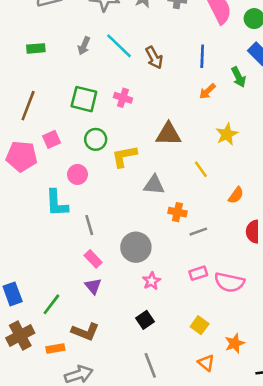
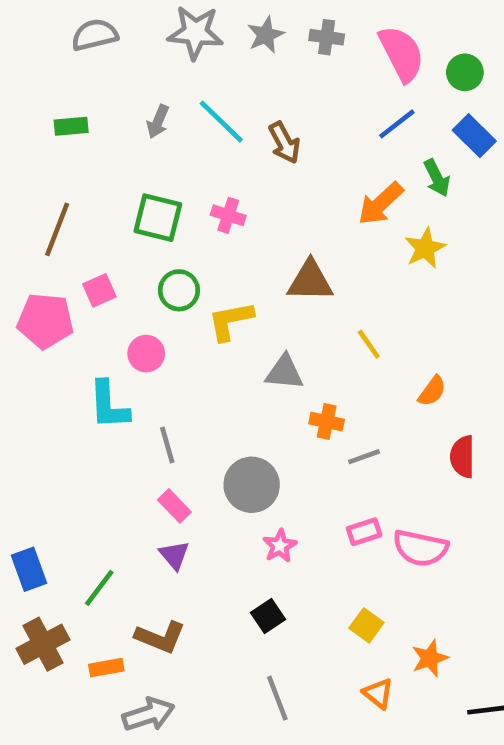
blue line: (202, 56) -> (397, 124), moved, turned 50
orange arrow: (207, 91) -> (381, 204), size x1.5
yellow star: (227, 134) -> (425, 248), moved

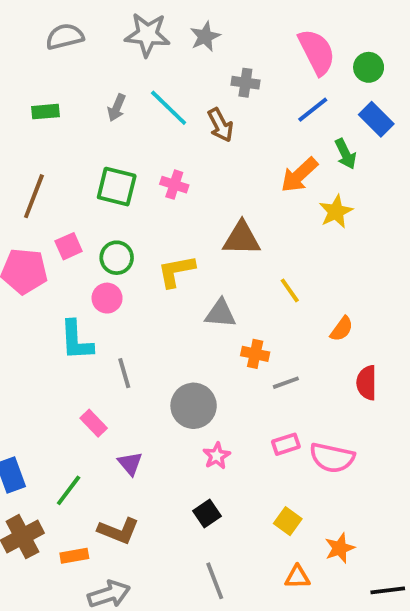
gray cross: (327, 37) -> (245, 83), moved
green circle: (179, 290) -> (117, 258), moved
pink rectangle: (174, 506) -> (94, 423), moved
orange triangle: (378, 693) -> (297, 577), turned -40

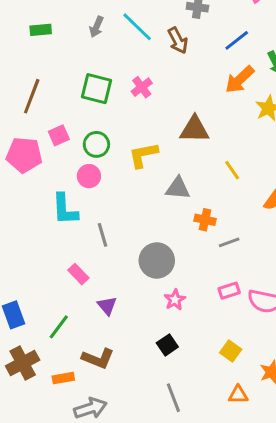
blue line: (313, 110) -> (237, 40), moved
pink cross: (174, 185) -> (142, 87), turned 35

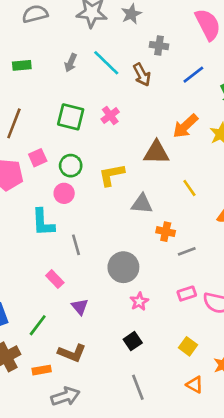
orange arrow: (240, 80) -> (185, 126), moved
orange triangle: (238, 395) -> (195, 385), turned 30

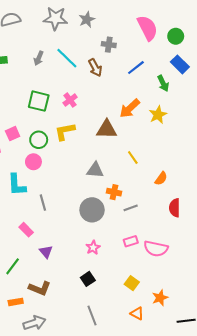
yellow L-shape: (112, 175) -> (65, 131), moved
gray circle: (123, 267) -> (92, 210), moved

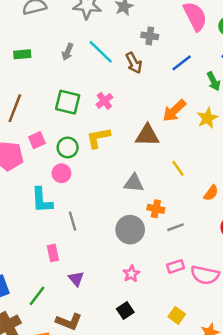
pink rectangle: (26, 230) -> (53, 253), turned 32

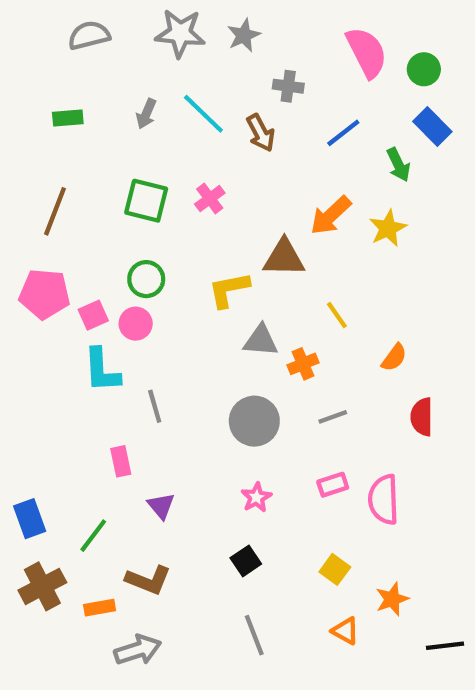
yellow L-shape: (98, 138) -> (229, 290), moved
pink square: (37, 140) -> (93, 315), moved
orange cross: (156, 209) -> (303, 364), moved, turned -35
pink semicircle: (205, 275) -> (384, 500), turned 76

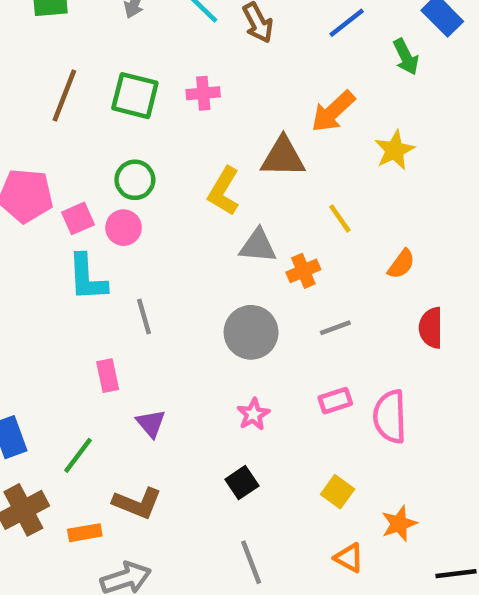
pink cross: (210, 199) -> (203, 93), turned 32
brown line: (55, 211) -> (64, 96), moved
yellow star: (388, 228) -> (394, 150), moved
yellow L-shape: (229, 290) -> (224, 191), turned -48

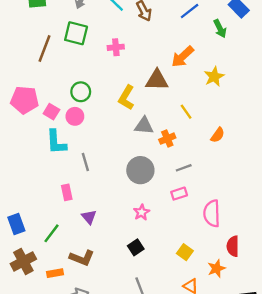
green square: (135, 96) -> (76, 33), moved
pink square: (78, 218) -> (51, 112), turned -35
red semicircle: (431, 328) -> (233, 246), moved
pink rectangle: (335, 401) -> (179, 194), moved

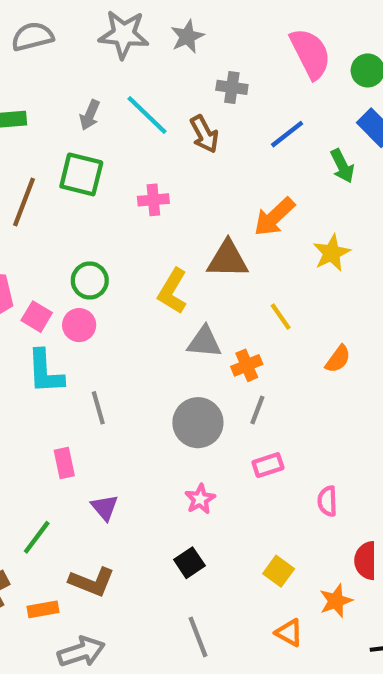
gray line: (184, 168) -> (257, 410), moved, turned -49
pink semicircle: (212, 213) -> (327, 501), size x0.6

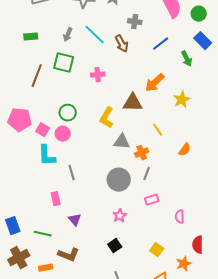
green line: (37, 537) -> (43, 234), turned 66

